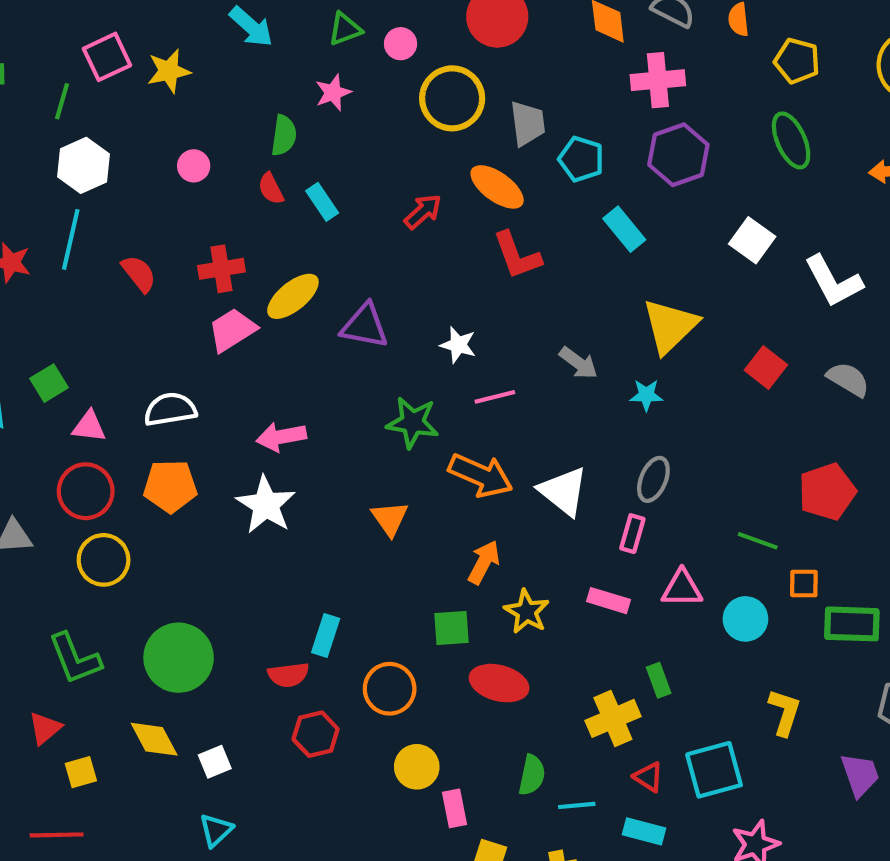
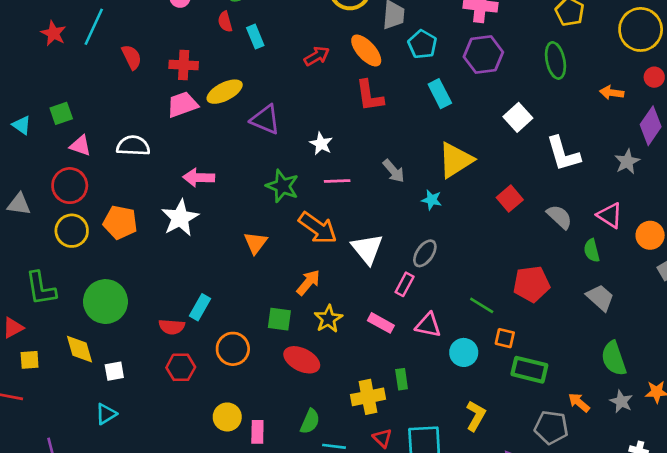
orange pentagon: (170, 486) -> (120, 222), moved
yellow circle: (417, 767) -> (227, 417), moved

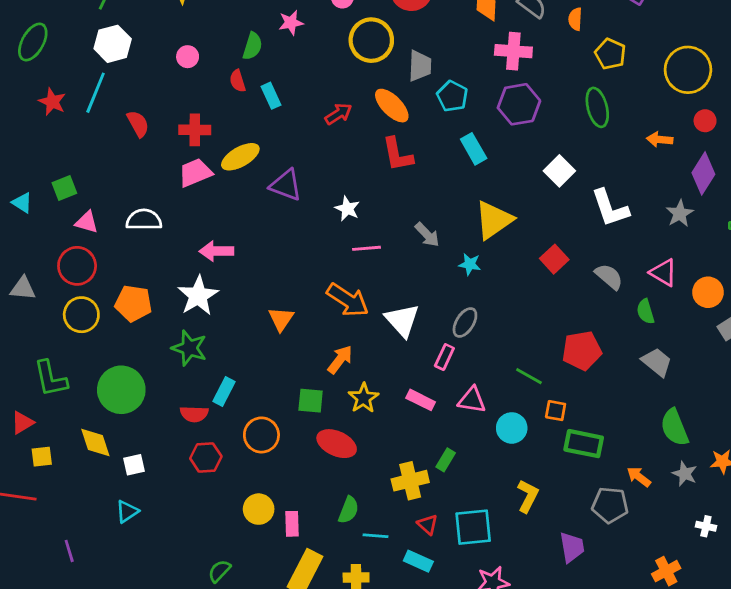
green star: (282, 186) -> (189, 348), moved
green rectangle: (402, 379) -> (446, 460), turned 42

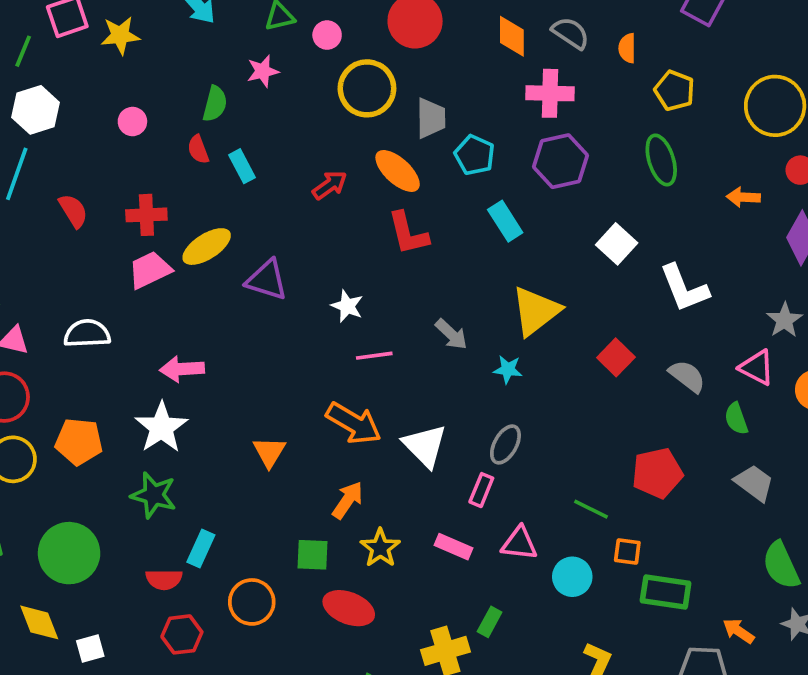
gray star: (680, 214) -> (785, 320), moved

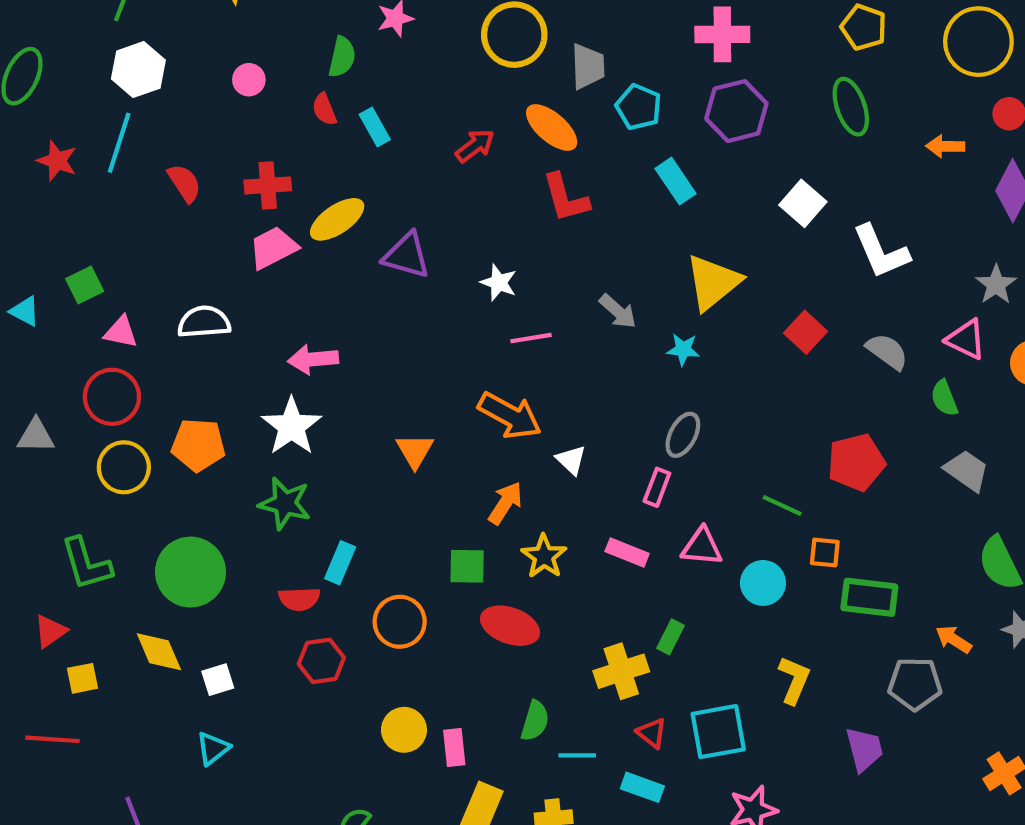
white triangle: (425, 446) -> (571, 460), moved, size x0.6

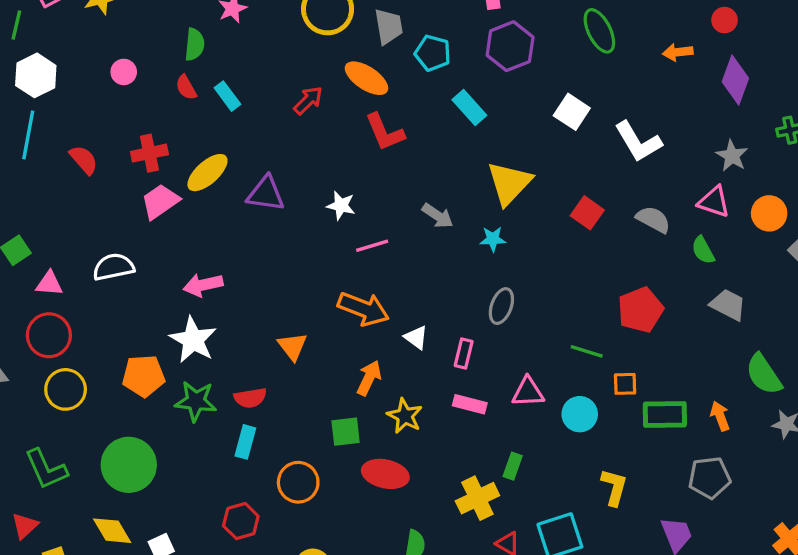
orange pentagon: (198, 445) -> (143, 376), moved
pink rectangle: (657, 487) -> (464, 354), moved
red semicircle: (299, 599) -> (250, 398), moved
orange arrow: (954, 639) -> (720, 416), moved, turned 44

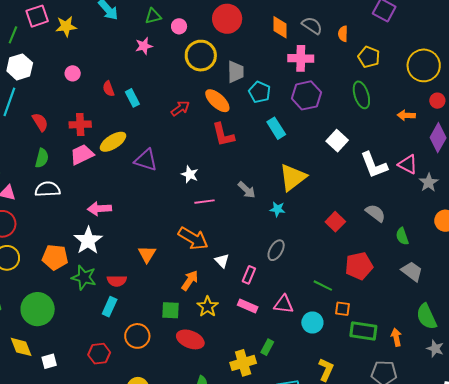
green semicircle: (195, 44) -> (42, 158), moved
pink triangle: (714, 202) -> (408, 164), moved
red square: (587, 213) -> (335, 222), moved

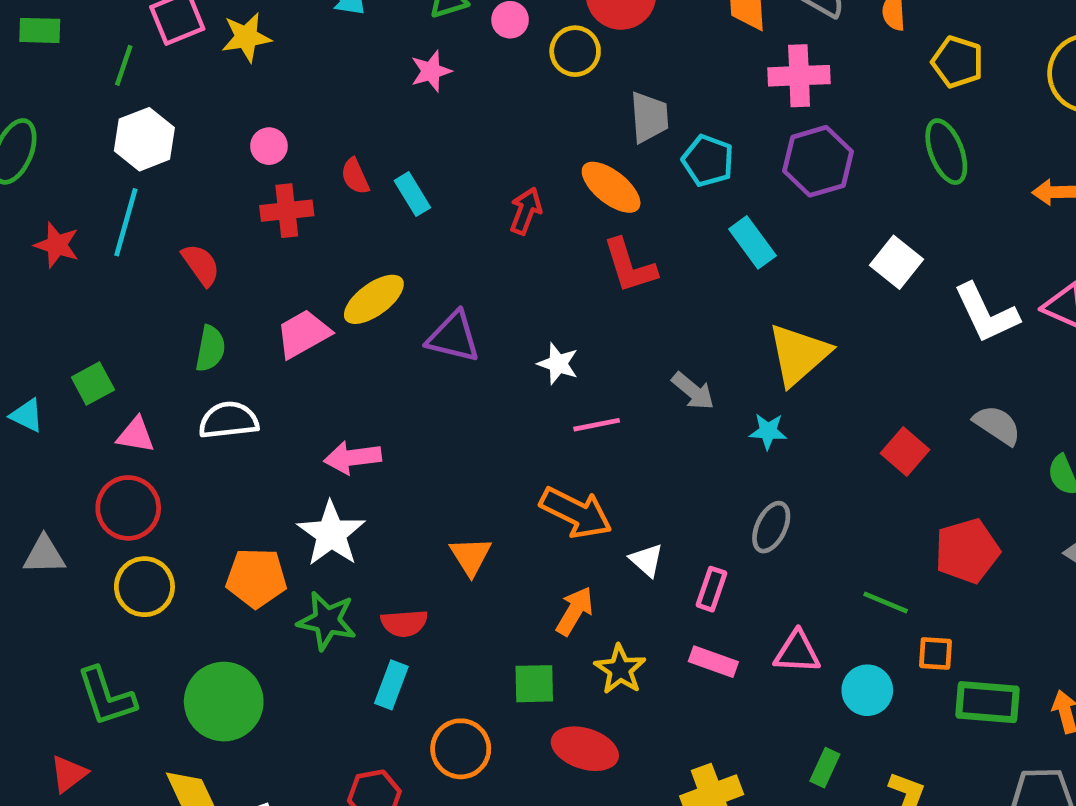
yellow circle: (201, 56) -> (575, 51), moved, size x0.7
red arrow: (180, 108) -> (526, 211), turned -30
red cross: (80, 124) -> (287, 211), moved
green rectangle: (267, 347) -> (825, 768), moved

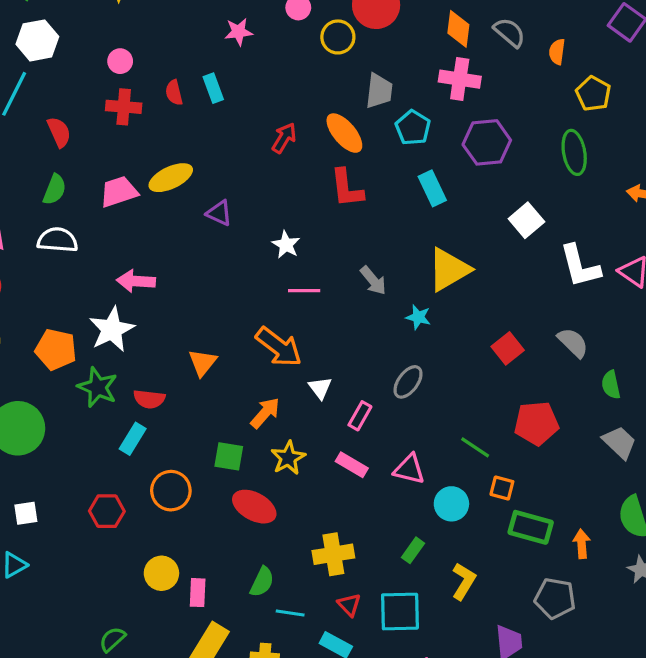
pink cross: (799, 76) -> (460, 79), moved
cyan rectangle: (412, 194) -> (213, 88), moved
purple triangle: (453, 337) -> (219, 213), size x0.7

